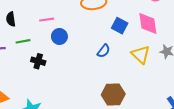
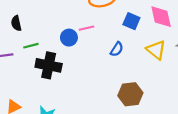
pink line: (47, 20) -> (87, 28), moved
black cross: (38, 61) -> (49, 65), size x1.6

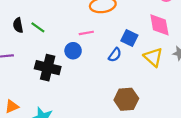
blue square: (131, 21) -> (129, 38), moved
blue circle: (69, 38) -> (73, 51), moved
green line: (31, 46) -> (38, 27), moved, turned 48

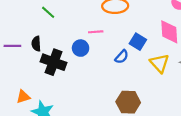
black semicircle: (18, 25) -> (36, 44), moved
green line: (38, 27) -> (48, 12), moved
orange triangle: (12, 106) -> (23, 97), moved

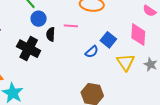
black semicircle: (36, 44) -> (51, 34), moved
blue circle: (81, 48) -> (39, 19), moved

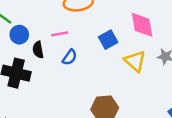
blue square: (108, 40) -> (108, 40), turned 35
blue semicircle: (92, 52) -> (70, 57), moved

